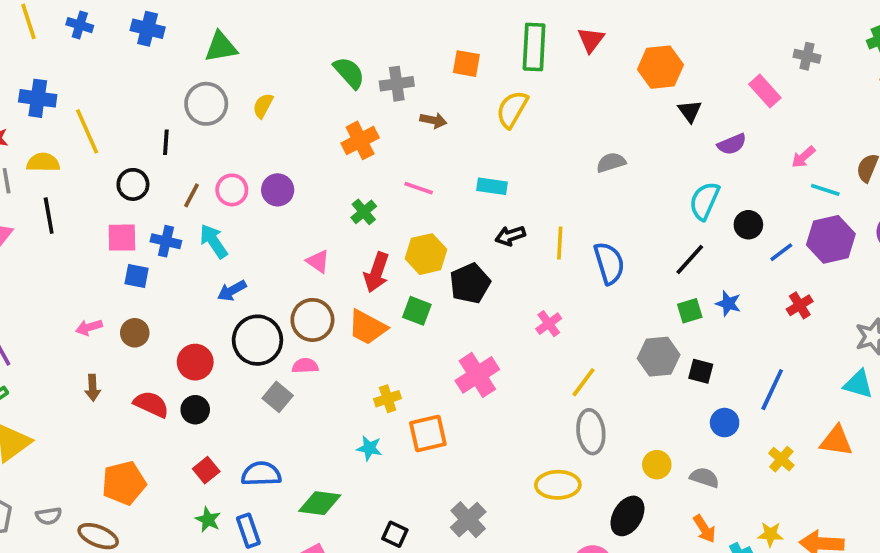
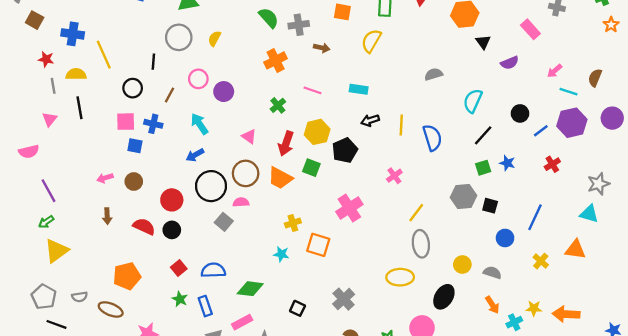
pink circle: (232, 190) -> (198, 79), moved
cyan semicircle: (704, 201) -> (473, 101), moved
cyan arrow: (214, 241) -> (199, 124), moved
orange square: (428, 434) -> (318, 245), turned 30

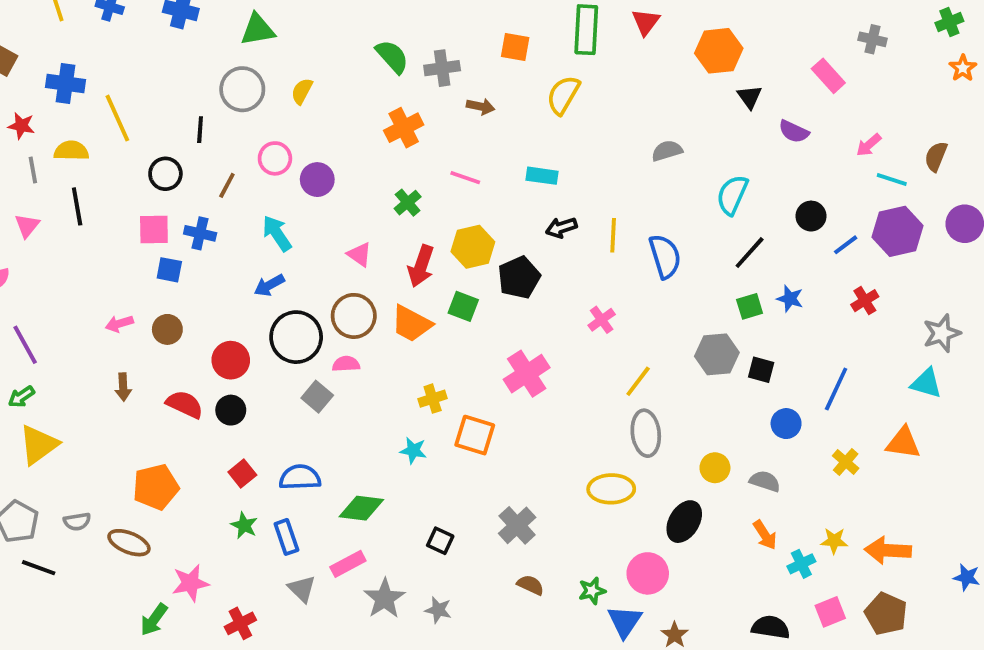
purple semicircle: (510, 63) -> (794, 131), turned 48

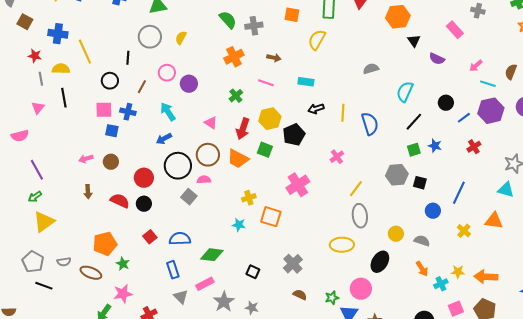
brown arrow: (481, 107) -> (274, 58), moved
green star: (244, 525) -> (123, 264), moved

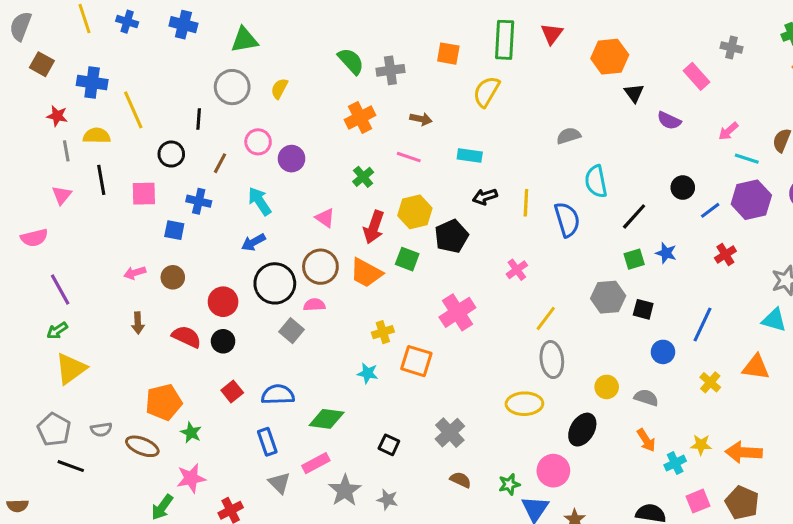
cyan semicircle: (405, 92) -> (596, 181), moved, turned -35
pink square: (104, 110) -> (144, 194), moved

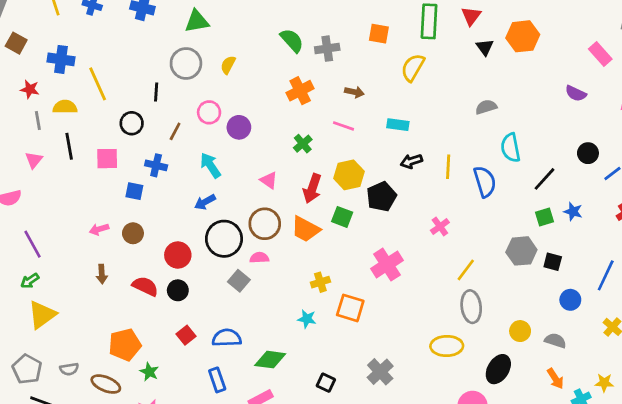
black triangle: (634, 93) -> (485, 47), moved

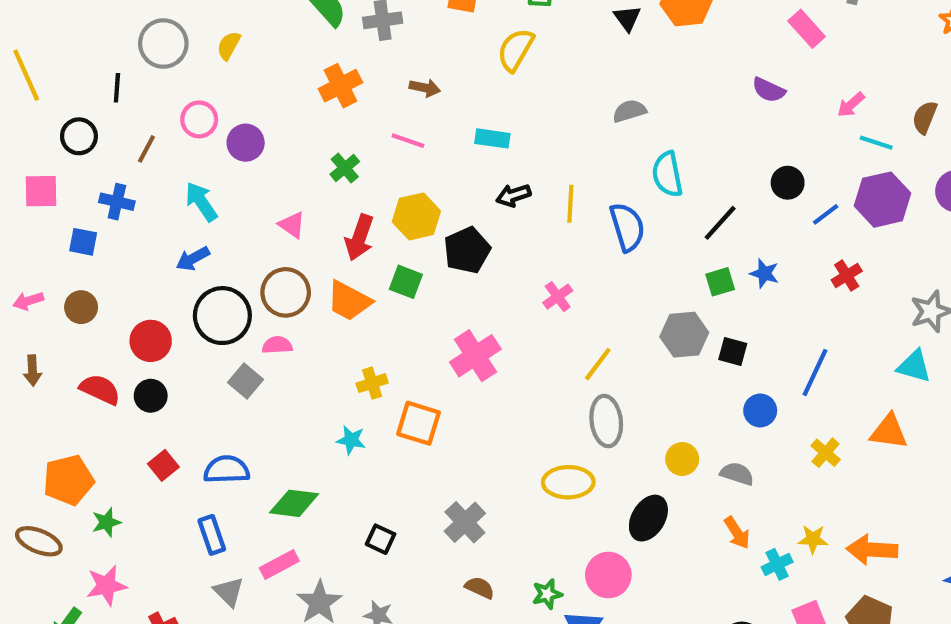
green star: (149, 372) -> (106, 522), turned 30

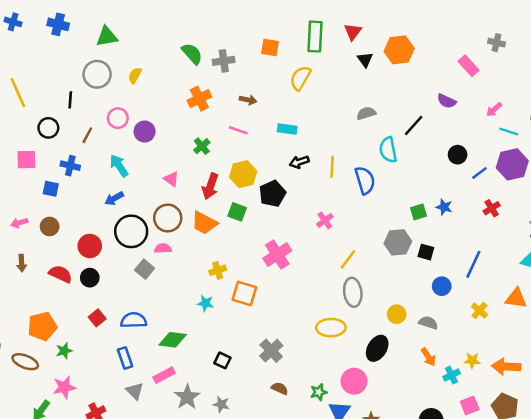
black line: (720, 223) -> (414, 125), moved

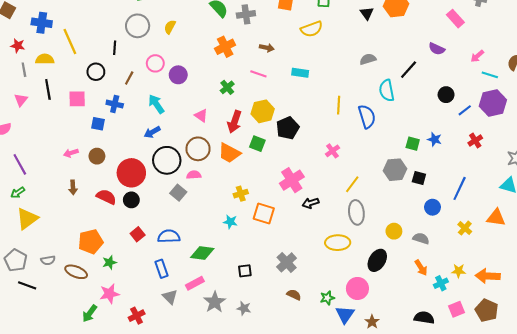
yellow semicircle: (300, 78) -> (312, 29), turned -140
black arrow: (299, 162) -> (311, 203), moved
green square: (419, 212) -> (413, 144), turned 32
red circle: (90, 246) -> (131, 173), size x1.4
black square: (222, 360) -> (245, 271), turned -32

